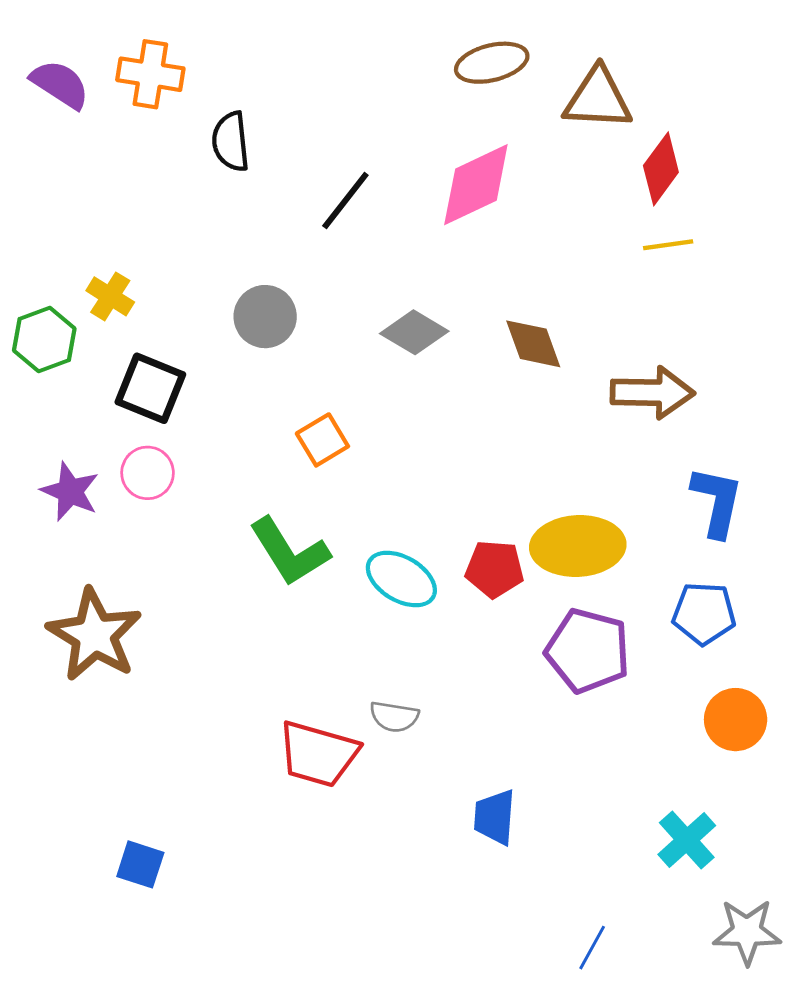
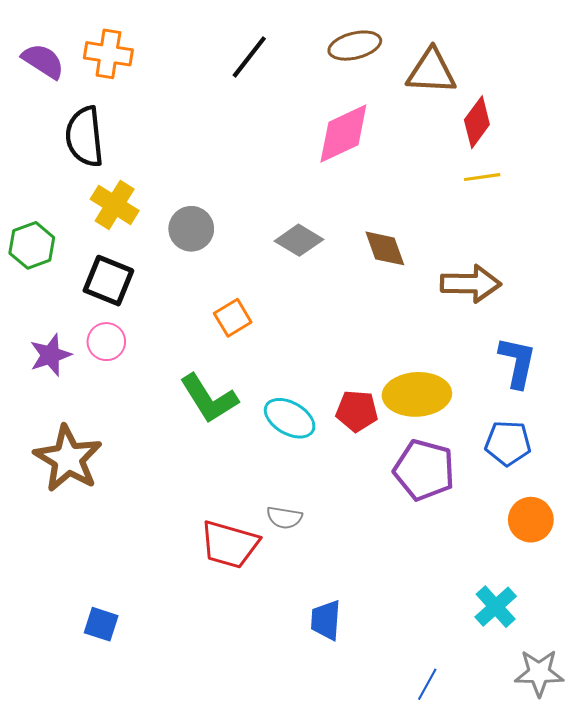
black semicircle: (231, 142) -> (85, 137), moved, size x1.4
black line: (345, 200) -> (249, 57), moved
yellow cross: (110, 296) -> (115, 205), moved, size x1.4
purple star: (70, 492) -> (50, 355), turned 30
blue trapezoid: (495, 817) -> (326, 620), moved

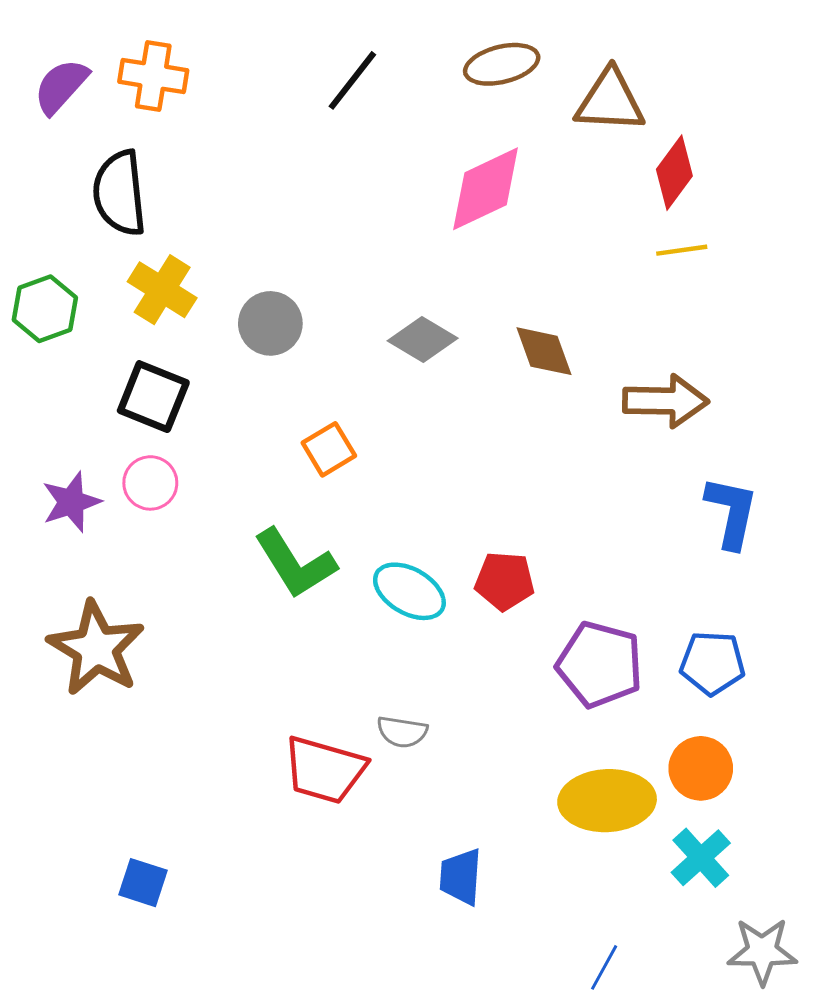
purple semicircle: (43, 61) -> (61, 86), turned -81
green hexagon: (32, 245) -> (45, 309), moved
yellow ellipse: (417, 394) -> (607, 801), moved
blue pentagon: (508, 443) -> (712, 663), moved
orange circle: (531, 520) -> (701, 768), moved

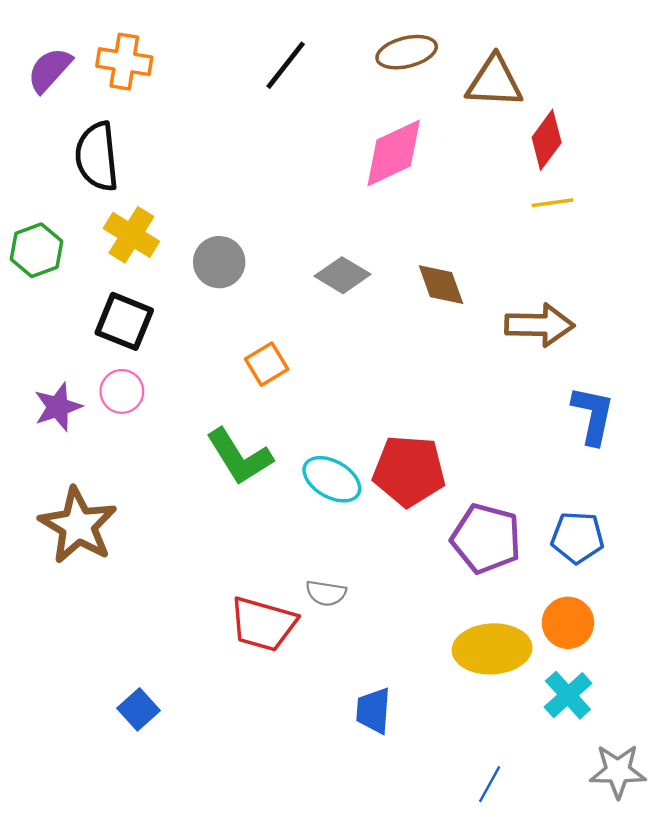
red pentagon: (505, 581) -> (409, 471), size x1.5
blue square: (143, 883) -> (138, 709), moved, turned 30

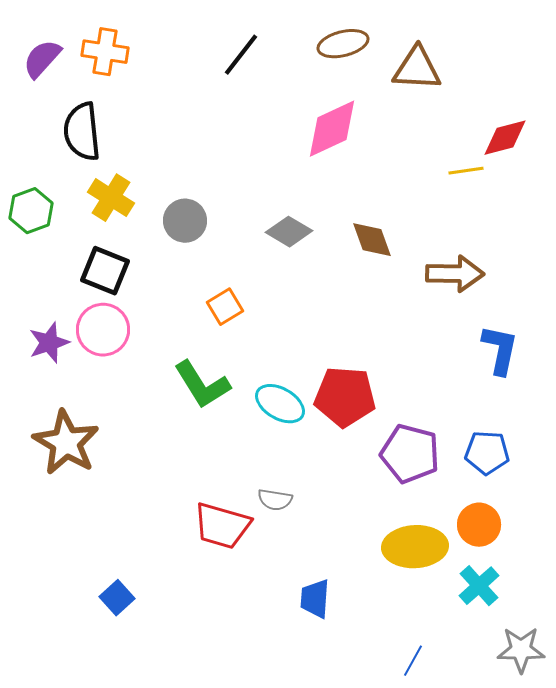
red diamond: (547, 140) -> (505, 138), moved, turned 39
pink circle: (122, 391) -> (103, 330), size x1.4

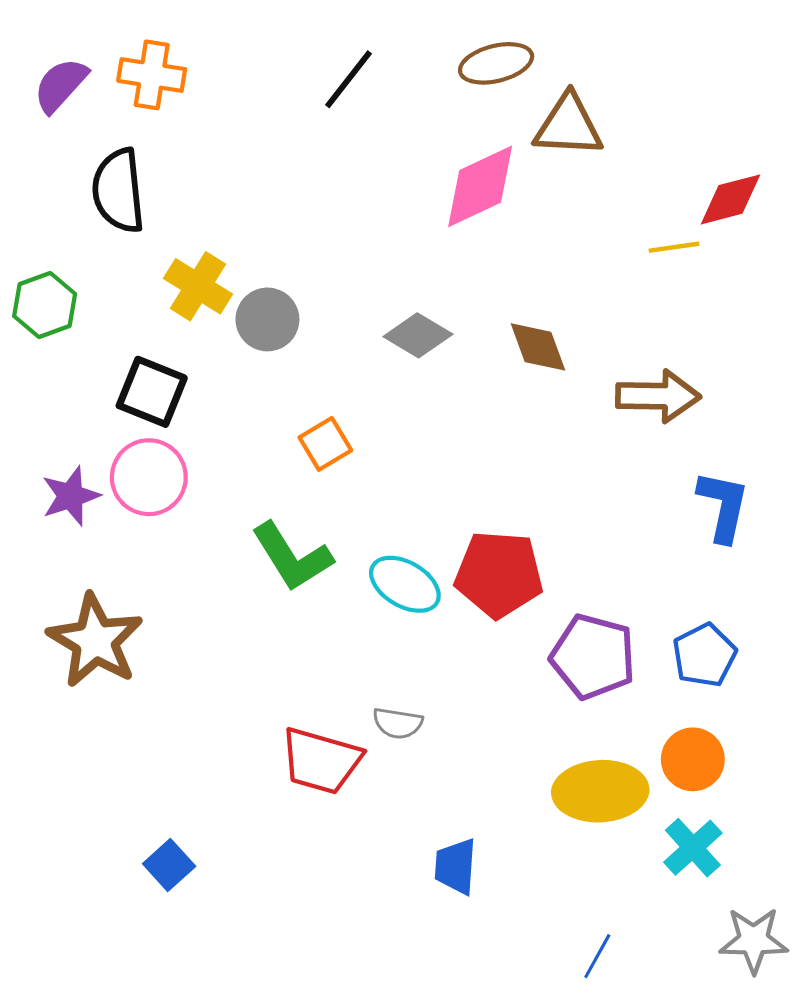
brown triangle: (417, 69) -> (568, 126), moved
yellow cross: (111, 198) -> (198, 286), moved
blue pentagon: (487, 453) -> (704, 655), turned -30

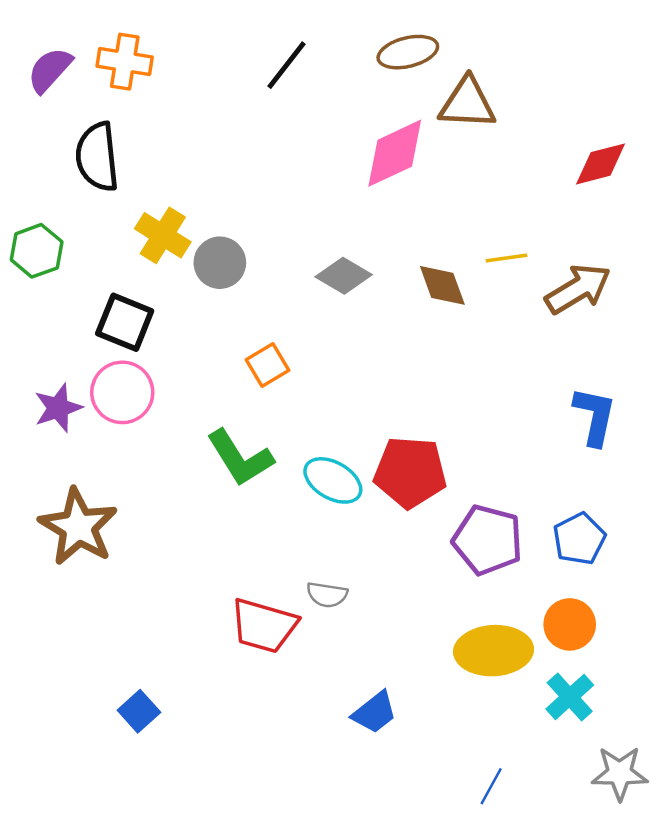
yellow line: (674, 247) -> (507, 258), moved
brown arrow: (658, 396) -> (578, 289), moved, turned -32
blue trapezoid: (456, 866) -> (375, 712), turned -132

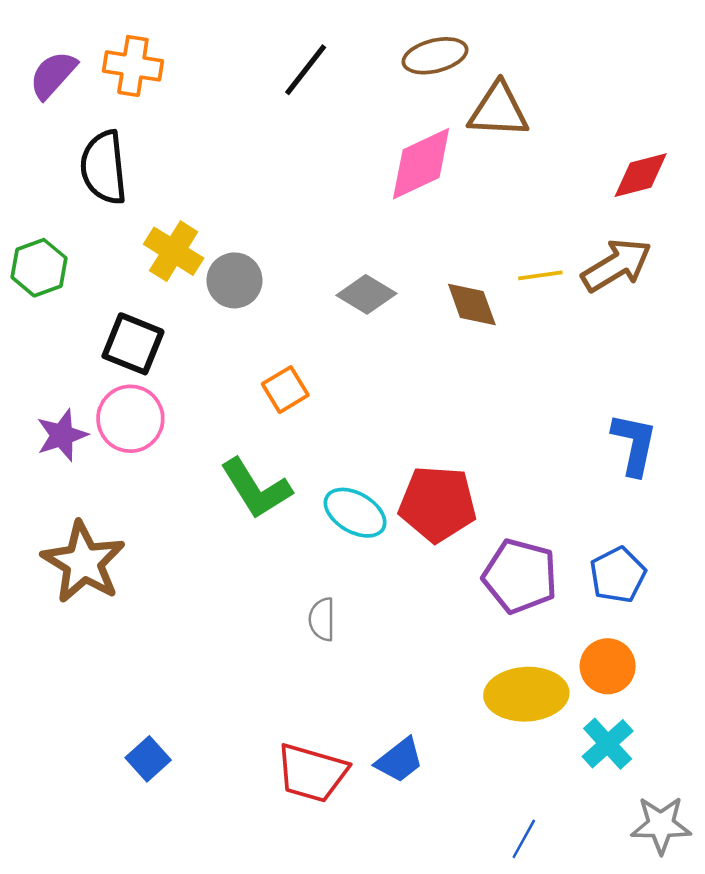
brown arrow: (578, 289) -> (616, 265), moved
gray semicircle: (327, 595) -> (322, 619), moved, turned 81
red trapezoid: (264, 626) -> (312, 773), moved

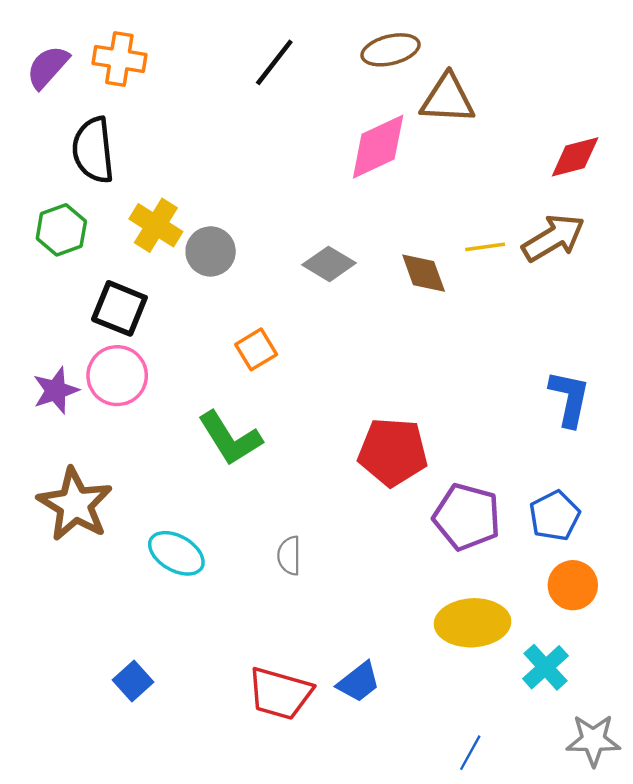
green hexagon: (39, 268) -> (61, 230), moved
cyan ellipse: (355, 513) -> (176, 553), moved
orange circle: (608, 666) -> (573, 585), moved

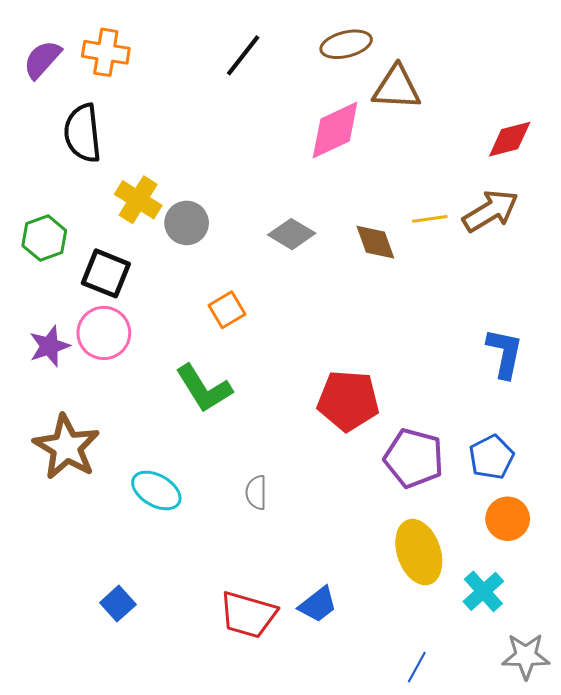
green hexagon: (61, 230) -> (44, 238), moved
yellow ellipse: (473, 623) -> (419, 552), turned 74

